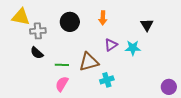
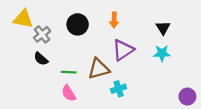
gray cross: (38, 31) -> (42, 34), turned -35
purple triangle: (111, 45) -> (123, 50), size x1.5
cyan star: (133, 48) -> (162, 53), moved
pink semicircle: (62, 84) -> (69, 93), turned -63

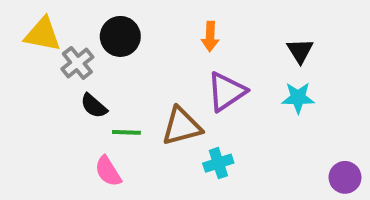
black circle: (78, 24) -> (120, 36), moved
black semicircle: (41, 59) -> (94, 106), moved
pink semicircle: (69, 93) -> (108, 171), moved

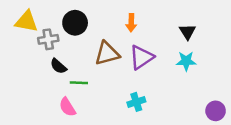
gray cross: (77, 63) -> (48, 39), turned 30
brown triangle: (182, 126) -> (107, 53), moved

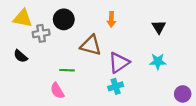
brown triangle: (107, 53) -> (91, 45), turned 30
purple triangle: (141, 57) -> (119, 63), moved
cyan star: (186, 61) -> (158, 62), moved
black semicircle: (58, 66) -> (21, 56), moved

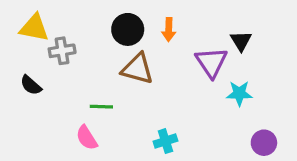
black circle: (64, 19) -> (128, 29), moved
purple triangle: (119, 63) -> (211, 62), moved, turned -30
cyan cross: (116, 86) -> (165, 141), moved
purple circle: (183, 94) -> (264, 143), moved

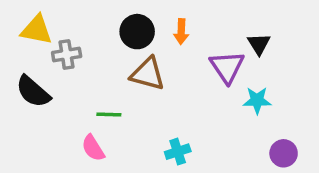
black semicircle: (31, 85) -> (33, 92), size x1.5

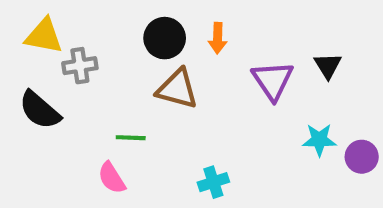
black triangle: (259, 44) -> (328, 66), moved
cyan star: (257, 100) -> (319, 140), moved
purple circle: (284, 153) -> (362, 157), moved

